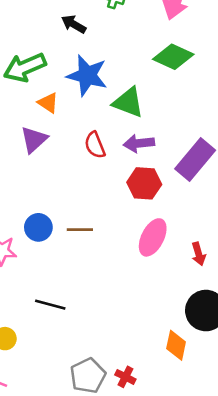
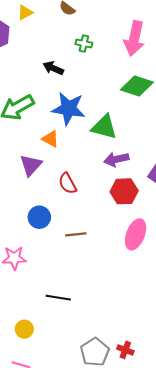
orange triangle: (48, 103) -> (51, 139), moved
red semicircle: (95, 145) -> (68, 183), moved
blue circle: (38, 227) -> (39, 217), moved

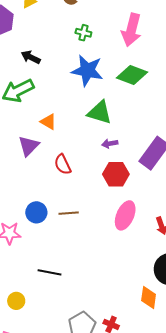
black arrow: (53, 68) -> (31, 57), moved
blue star: (69, 109) -> (87, 71), moved
purple arrow: (116, 159) -> (110, 144), size x0.7
blue circle: (39, 217) -> (36, 212), moved

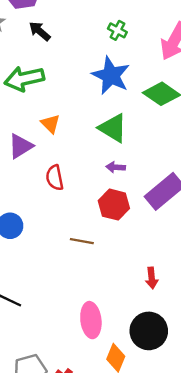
black arrow: (31, 57) -> (40, 31), moved
brown line: (69, 213) -> (82, 241), moved
pink ellipse: (125, 215) -> (91, 320), moved, turned -44

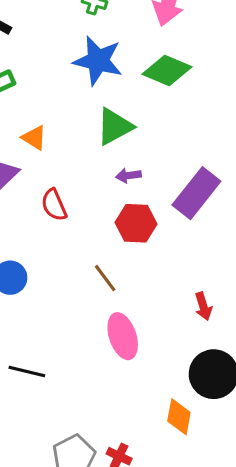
green triangle: (113, 128) -> (115, 127), turned -48
brown line: (82, 241) -> (105, 278), turned 55
pink ellipse: (91, 320) -> (123, 336), moved

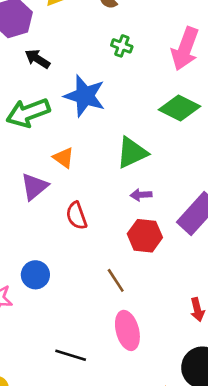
blue star: (98, 61) -> (85, 96), moved
black line: (27, 372) -> (71, 355), moved

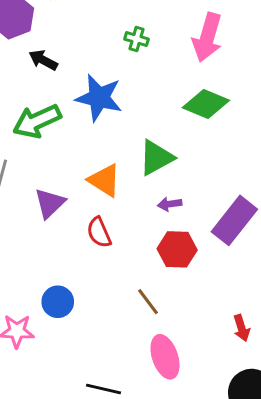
orange triangle: (63, 158) -> (104, 180), moved, size x1.4

